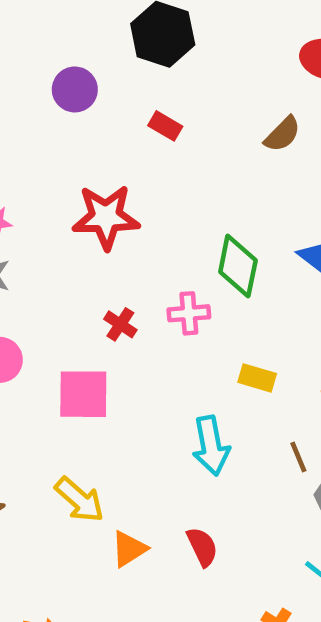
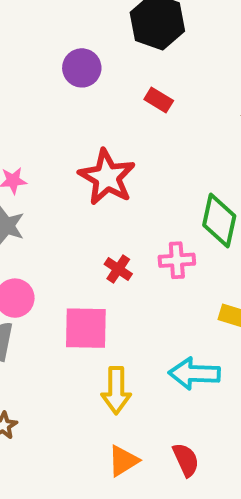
red star: (106, 217) -> (107, 177), turned 30
cyan arrow: (211, 446) -> (194, 374), turned 102
yellow arrow: (79, 500) -> (116, 390), moved, turned 48

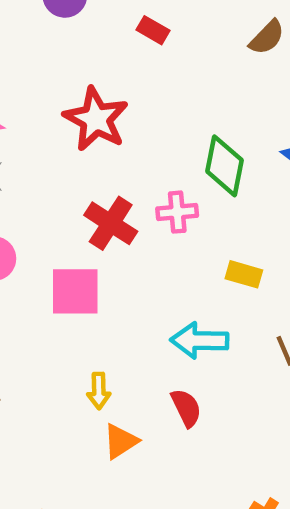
red cross: (118, 269) -> (111, 223), size x1.6
yellow arrow: (116, 390) -> (99, 391), moved, size x0.7
red semicircle: (186, 460) -> (186, 408), moved

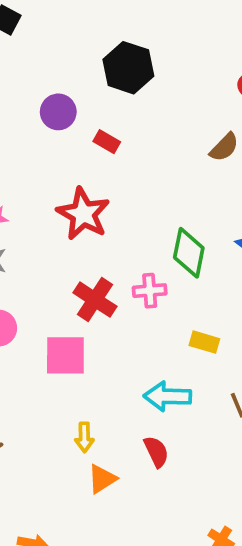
red rectangle: (153, 30) -> (107, 142), moved

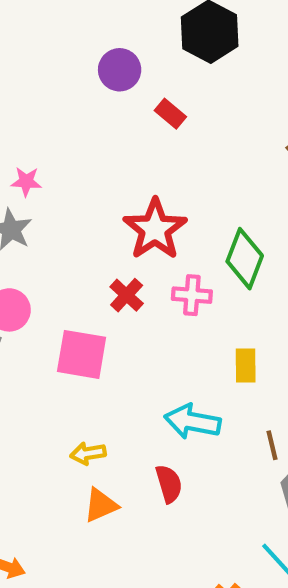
red star: (83, 214) -> (155, 229), moved
red cross: (95, 300) -> (127, 295), size x0.7
yellow rectangle: (204, 342) -> (246, 365), turned 64
yellow arrow: (84, 437) -> (88, 453), turned 72

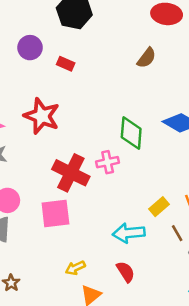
red star: (155, 229) -> (42, 116), moved
red cross: (127, 295) -> (71, 173), size x1.8
yellow rectangle: (246, 365) -> (159, 207), moved, turned 66

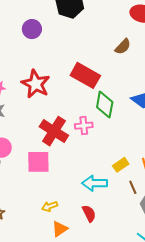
red rectangle: (66, 64) -> (85, 75), moved, size x2.0

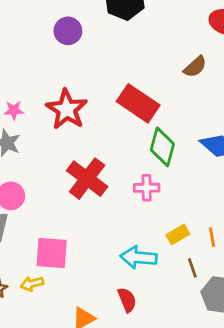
pink cross: (84, 126) -> (147, 188), moved
pink square: (38, 162) -> (52, 253), moved
yellow arrow: (50, 206) -> (32, 284), moved

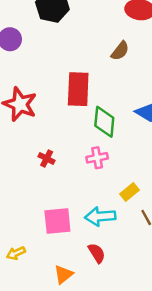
red rectangle: (138, 103) -> (78, 89), turned 68
red cross: (87, 179) -> (47, 159), size x0.5
pink square: (52, 253) -> (57, 221), moved

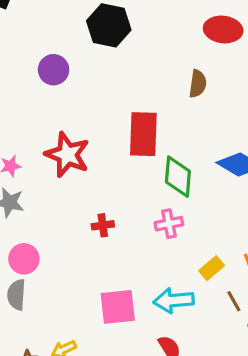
brown semicircle: (120, 51) -> (198, 84), turned -30
red cross: (47, 159) -> (103, 225), turned -35

